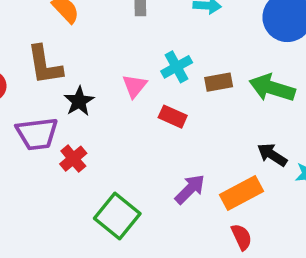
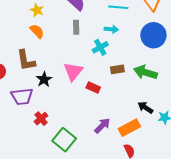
cyan cross: (177, 67) -> (100, 47), moved
pink triangle: (134, 86) -> (73, 71), size x1.5
red cross: (73, 159) -> (41, 119), moved

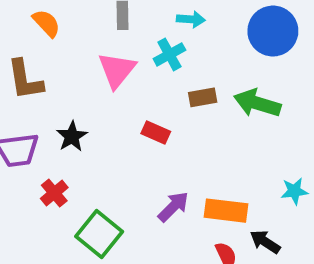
pink triangle: (73, 71) -> (117, 70), moved
black star: (44, 79) -> (72, 136), moved
black arrow: (145, 108) -> (265, 242), moved
orange rectangle: (129, 128) -> (226, 211), turned 35

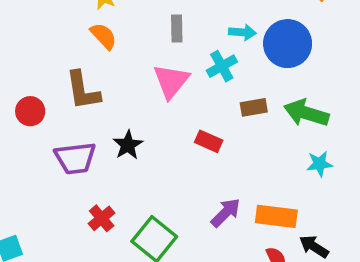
blue circle: (273, 31) -> (288, 44), moved
cyan star: (294, 191) -> (320, 164), moved
red cross: (54, 193) -> (102, 218), moved

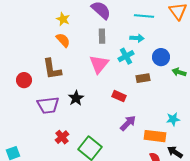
blue circle: (288, 44) -> (161, 57), moved, size x0.7
green arrow: (306, 113) -> (179, 72), moved, size x0.6
cyan star: (320, 164) -> (173, 119), moved
purple arrow: (226, 213) -> (128, 123), moved

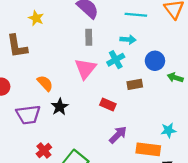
yellow star: (63, 19) -> (36, 18), moved
orange semicircle: (63, 40) -> (45, 83), moved
brown L-shape: (52, 69) -> (17, 46), moved

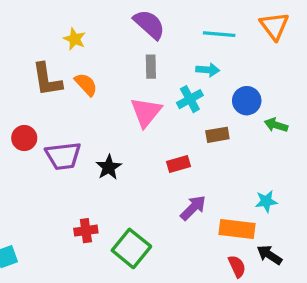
orange semicircle: (45, 83) -> (86, 84), moved
red rectangle: (108, 105) -> (179, 164), turned -40
purple trapezoid: (28, 115) -> (63, 156), moved
red cross: (44, 151) -> (86, 231), turned 32

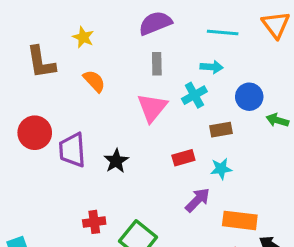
purple semicircle: (149, 24) -> (155, 23), turned -64
brown L-shape: (47, 80) -> (41, 62), moved
red circle: (24, 138) -> (35, 133), size x1.4
purple trapezoid: (63, 156) -> (72, 150), turned 93
cyan star: (266, 201) -> (221, 169), moved

